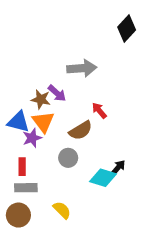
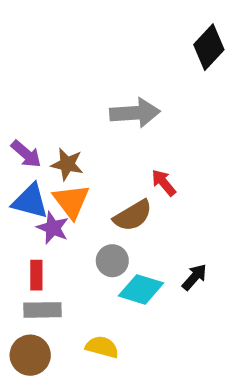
purple arrow: (57, 93) -> (26, 154), moved
purple star: (32, 138) -> (53, 228), turned -30
cyan diamond: (103, 178) -> (141, 289), moved
yellow semicircle: (62, 210) -> (102, 347), turned -30

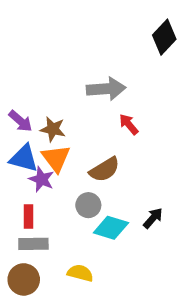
red arrow: (164, 183) -> (129, 124), moved

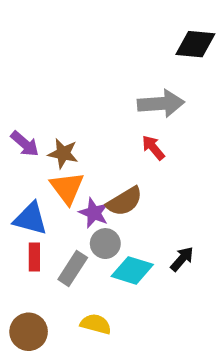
black diamond: (164, 37) -> (195, 44), turned 52
gray arrow: (106, 89) -> (161, 104), moved
blue triangle: (24, 158) -> (31, 219), moved
purple star: (41, 179) -> (94, 213), moved
gray rectangle: (33, 244) -> (73, 268), moved, turned -56

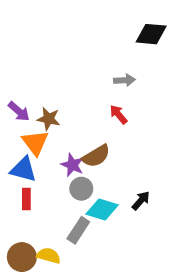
gray arrow: (161, 104) -> (124, 80), size x0.6
orange triangle: (67, 188) -> (35, 143), moved
gray rectangle: (73, 268) -> (78, 230), moved
yellow semicircle: (96, 324) -> (49, 256), moved

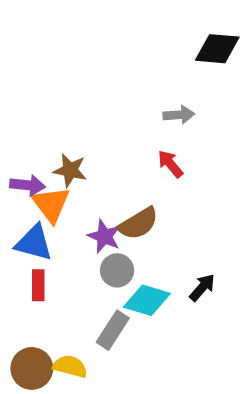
purple arrow: (19, 111) -> (28, 185), moved, turned -35

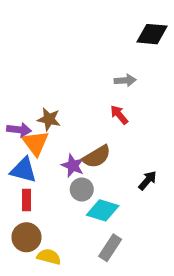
black arrow: (202, 287) -> (148, 180), moved
gray rectangle: (113, 330) -> (110, 248), moved
brown circle: (32, 368) -> (26, 237), moved

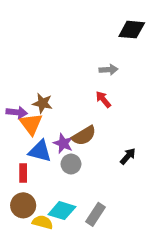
blue triangle: (23, 170) -> (40, 151), moved
cyan diamond: (103, 210) -> (62, 211), moved

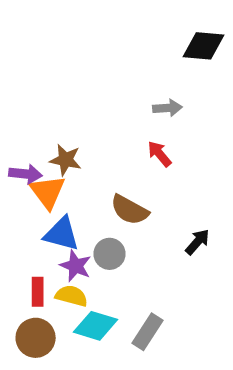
brown semicircle: (84, 136) -> (129, 210), turned 60
purple star: (63, 143) -> (76, 266), moved
red rectangle: (23, 173) -> (38, 292), moved
brown circle: (23, 205) -> (36, 338), moved
yellow semicircle: (43, 222) -> (72, 296), moved

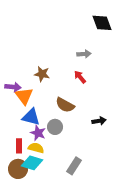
black diamond: (203, 46) -> (102, 23), turned 65
brown star: (66, 160) -> (42, 74), moved
black arrow: (197, 242) -> (99, 121), turned 40
cyan diamond: (96, 326) -> (32, 163), moved

